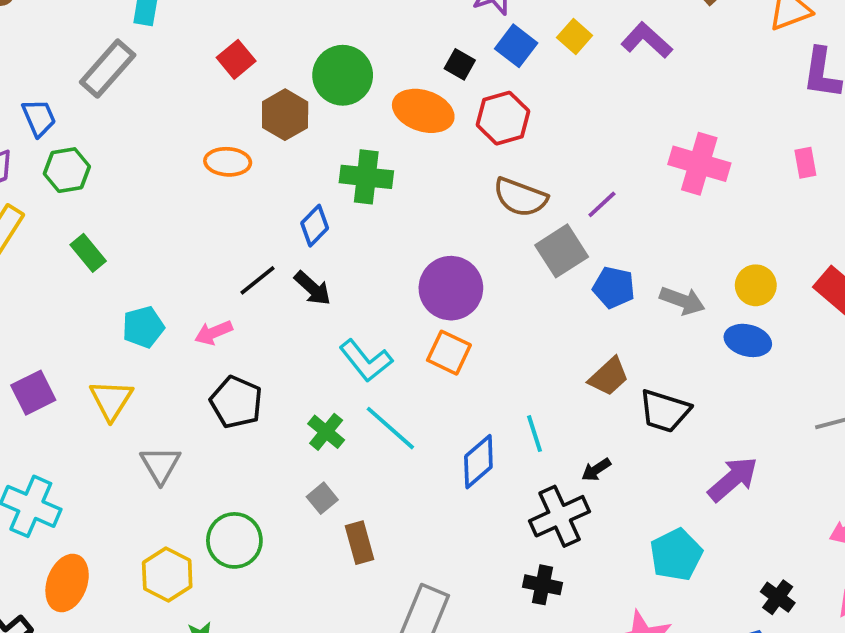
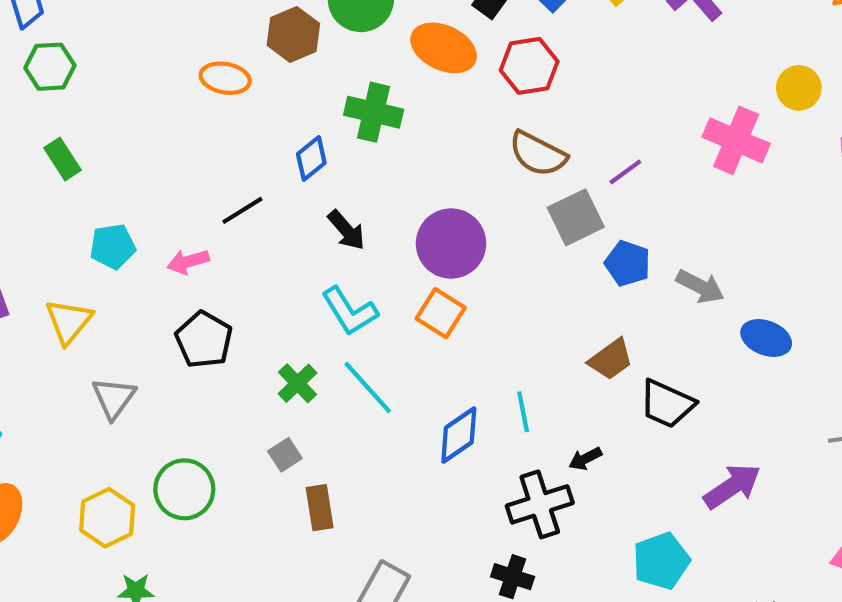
yellow circle: (756, 285) -> (799, 88), moved
black arrow: (313, 288) -> (346, 230), moved

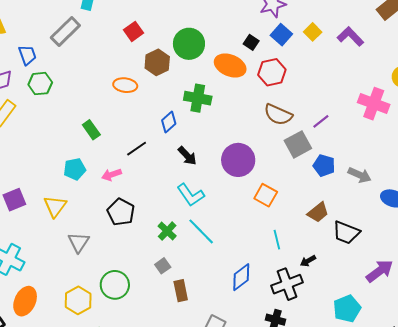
green rectangle: (62, 159) -> (91, 130), moved
orange square: (441, 313) -> (266, 195), moved
blue diamond: (459, 435) -> (241, 277), moved

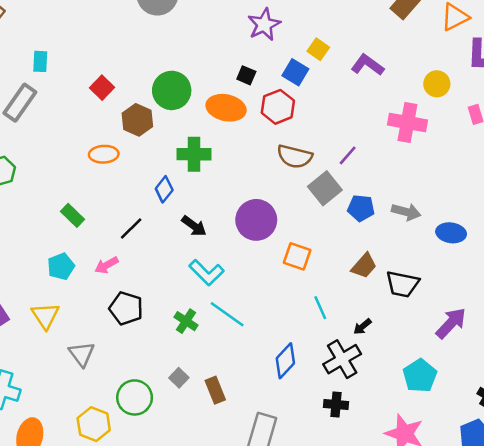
blue square: (281, 35) -> (295, 72), moved
purple L-shape: (350, 37) -> (367, 65), moved
gray square: (163, 266) -> (179, 378), moved

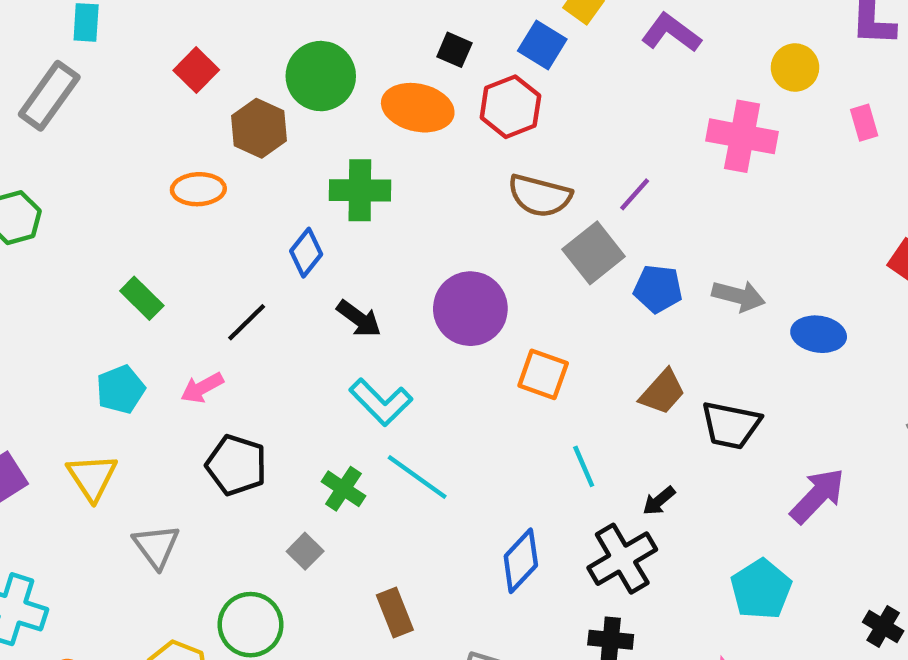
gray square: (179, 378) -> (305, 551), moved

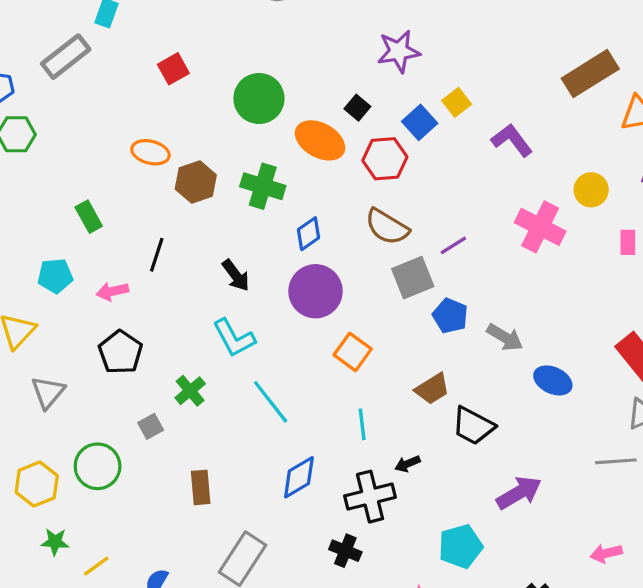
brown hexagon: (259, 128) -> (196, 182), moved
blue diamond: (306, 253) -> (308, 234), moved
black line: (247, 322) -> (157, 255), turned -44
cyan line: (417, 477) -> (271, 402), moved

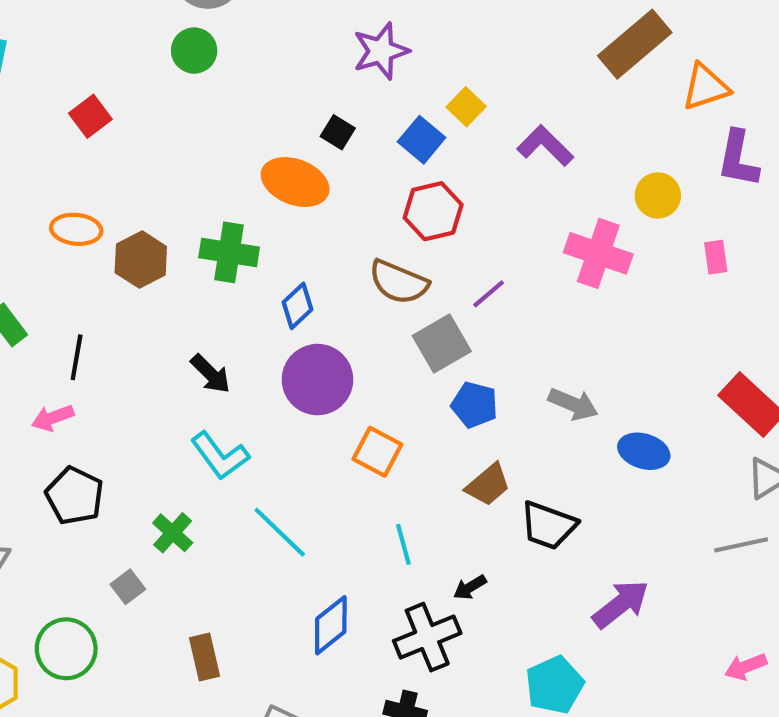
green circle: (259, 99) -> (194, 51), moved, size x0.7
red hexagon: (385, 159) -> (433, 211), moved
black line: (157, 255) -> (77, 357), moved
blue pentagon: (450, 316) -> (474, 405), moved

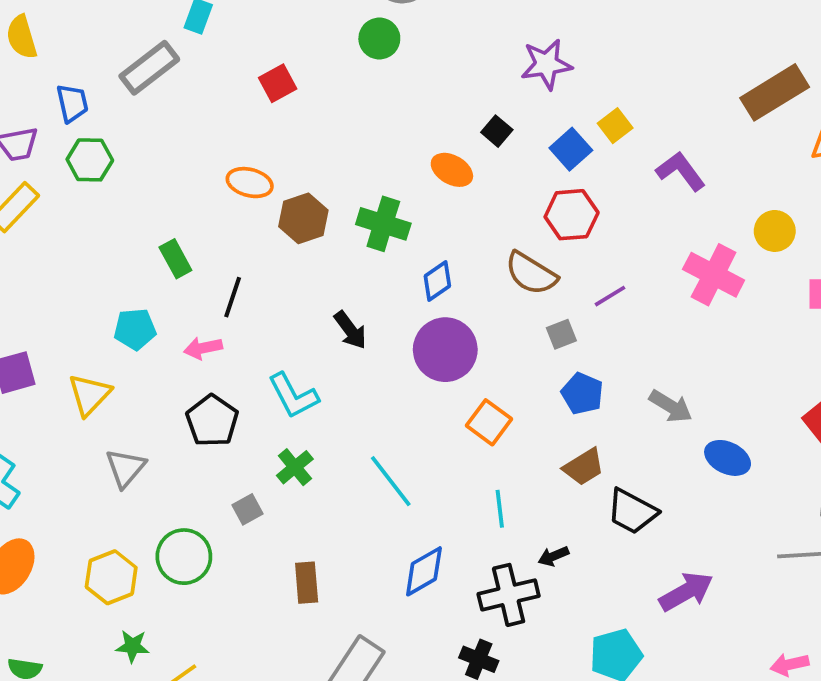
orange ellipse: (295, 182) -> (452, 170), size x0.7
gray square: (442, 344) -> (561, 334), size x0.6
cyan L-shape: (220, 456) -> (293, 396), moved

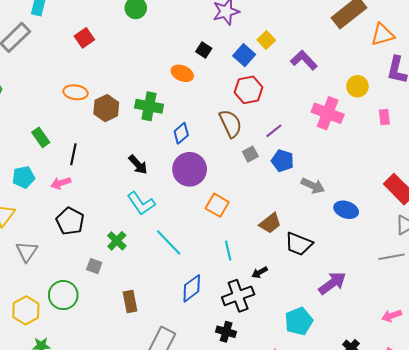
brown semicircle: (531, 273) -> (231, 124), turned -140
blue pentagon: (582, 394) -> (283, 161), moved
cyan L-shape: (293, 396) -> (141, 203), moved
gray square: (248, 509) -> (94, 266), turned -35

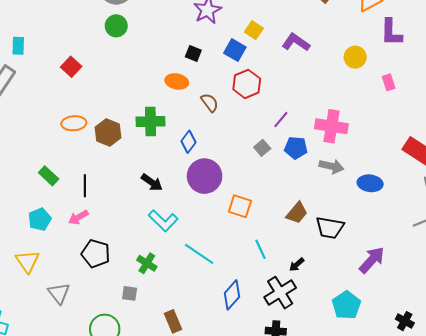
pink cross: (328, 113) -> (331, 126), moved
brown semicircle: (231, 124) -> (210, 103), moved, size x0.7

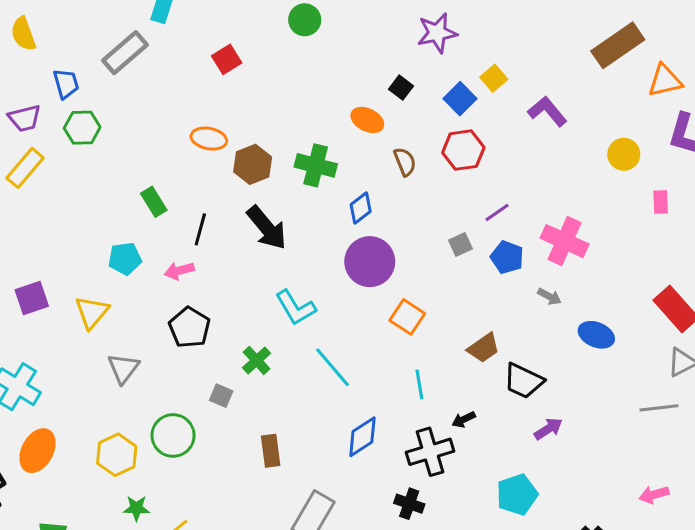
gray arrow: (332, 166) -> (549, 297), size x0.7
black arrow: (152, 182) -> (267, 228), moved, size x1.5
purple arrow: (372, 260) -> (548, 429), moved, size x0.7

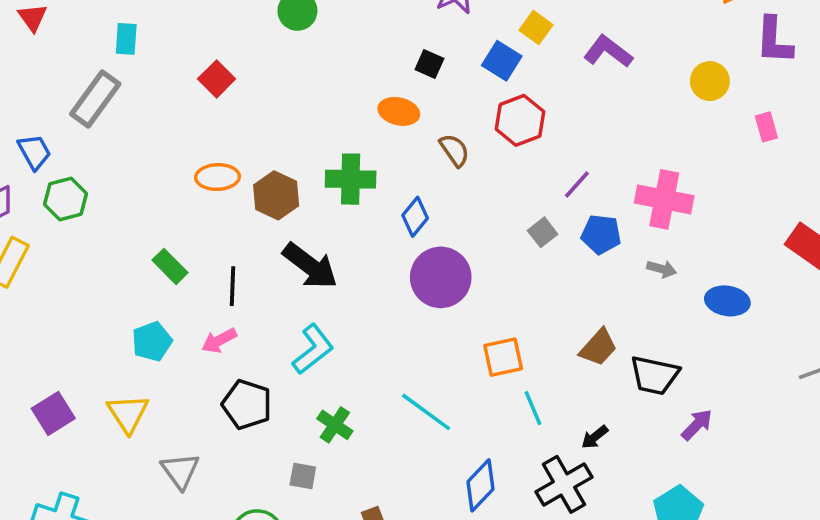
cyan L-shape: (295, 308) -> (313, 349), moved, turned -84
orange square: (407, 317) -> (503, 357), moved, turned -32

